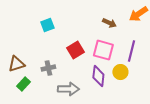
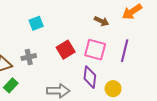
gray cross: (48, 68) -> (29, 57), moved
yellow circle: (120, 72) -> (113, 89), moved

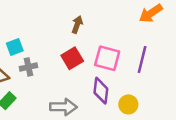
brown arrow: (101, 21) -> (77, 25), moved, turned -96
cyan square: (36, 23) -> (15, 47), moved

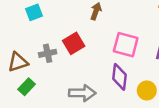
cyan square: (15, 47) -> (34, 12), moved
red square: (72, 58) -> (74, 43), moved

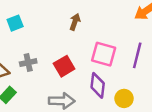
red square: (74, 43) -> (64, 66), moved

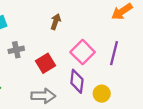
pink square: (104, 54) -> (83, 52), turned 30
gray cross: (28, 63) -> (16, 50), moved

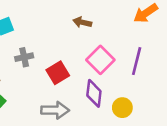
brown arrow: (56, 22) -> (82, 22), moved, turned -96

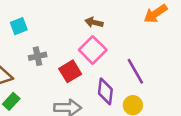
pink square: (100, 60) -> (93, 50), moved
purple line: (137, 61) -> (135, 71), moved, turned -44

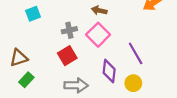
gray cross: (38, 56) -> (69, 30), moved
red square: (70, 71) -> (67, 56), moved

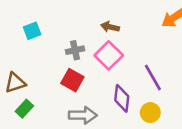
red square: (67, 56) -> (72, 80), turned -30

